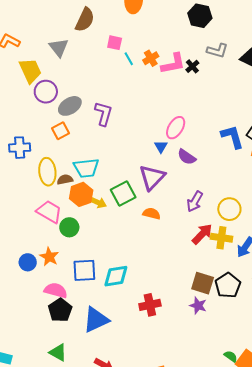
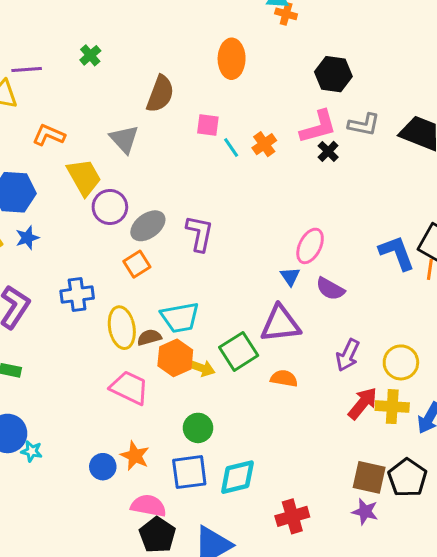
pink L-shape: (173, 64) -> (318, 127), moved
purple triangle: (152, 177) -> (280, 324), turned 44
green circle: (69, 227) -> (198, 428), moved

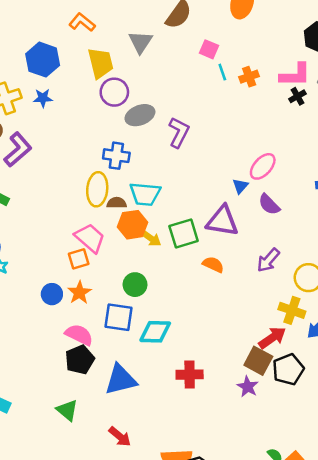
orange square: (137, 264) -> (79, 259), moved
blue cross: (77, 295) -> (116, 156), moved
red arrow: (363, 403) -> (272, 338), moved

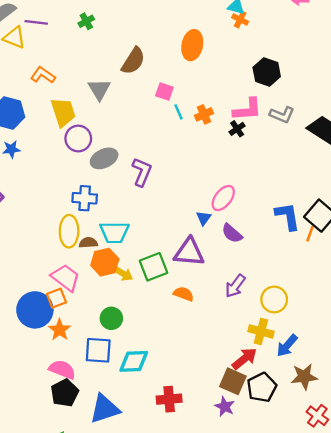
black cross: (297, 96) -> (237, 129), moved
blue circle: (52, 294) -> (35, 310), moved, size x1.8

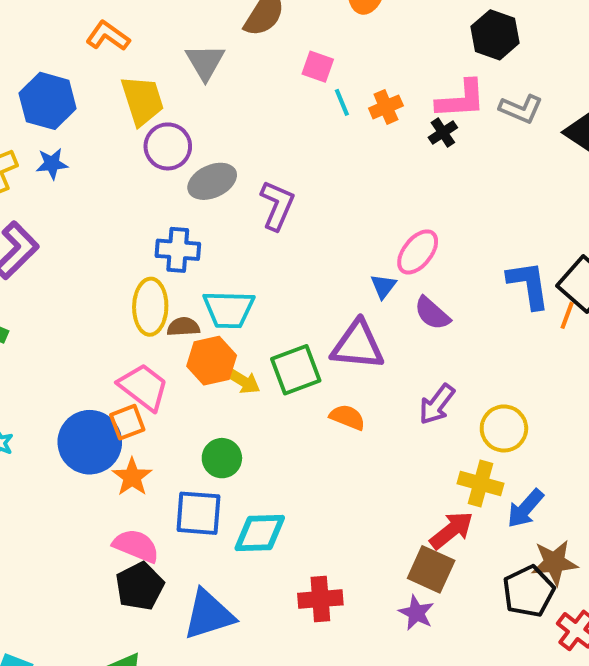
black pentagon: (262, 387) -> (529, 591), moved

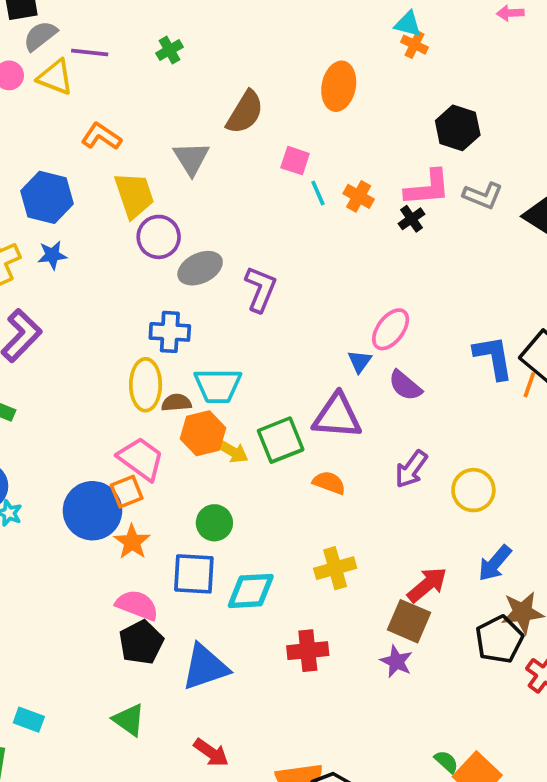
orange cross: (386, 107) -> (359, 196), turned -36
yellow cross: (480, 484) -> (335, 568), moved, turned -30

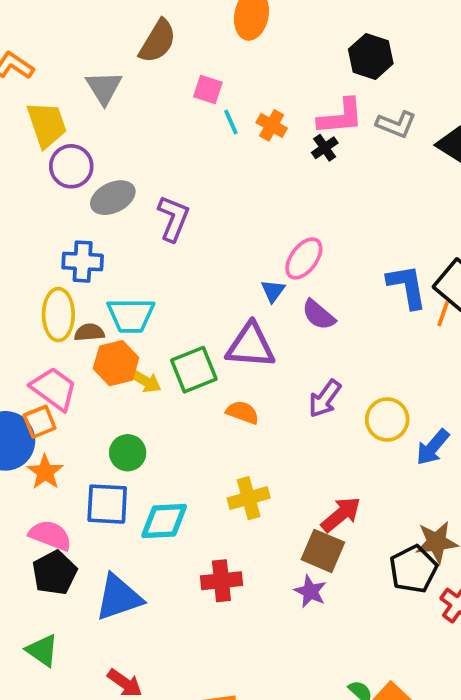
blue arrow: (495, 563) -> (433, 447), moved

